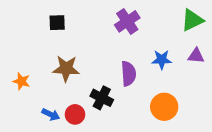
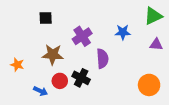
purple cross: (127, 21) -> (82, 36), moved
blue star: (162, 60) -> (123, 32), moved
orange circle: (164, 107) -> (149, 85), moved
red circle: (75, 114) -> (60, 81), moved

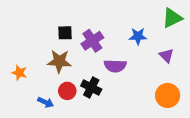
black square: (46, 18) -> (65, 33), moved
purple triangle: (156, 44) -> (166, 56), moved, turned 40
purple semicircle: (102, 59) -> (115, 66), turned 96

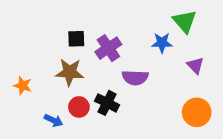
green triangle: (172, 18) -> (185, 21), moved, turned -45

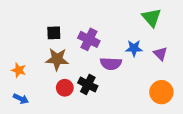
black square: (76, 39) -> (54, 33), moved
blue star: (162, 43) -> (134, 48), moved
purple cross: (108, 48) -> (89, 39), turned -30
blue arrow: (53, 120) -> (21, 99), moved

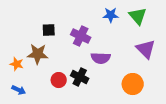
blue star: (134, 48) -> (111, 15), moved
purple triangle: (160, 54) -> (146, 49), size x1.5
brown star: (57, 59) -> (38, 54), moved
orange circle: (161, 92) -> (133, 84), moved

